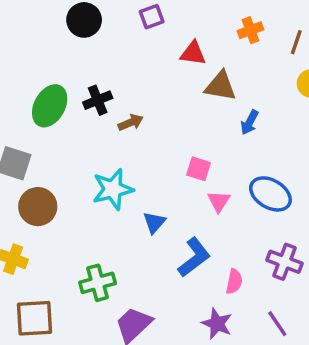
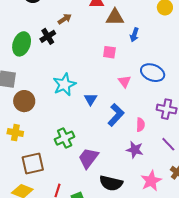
brown arrow: (131, 122) -> (65, 19), moved
pink square: (199, 169) -> (109, 52), moved

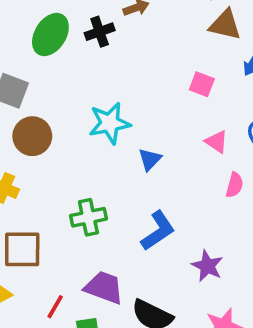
pink triangle: (125, 81) -> (217, 142), turned -32
blue L-shape: (116, 115) -> (158, 231), moved
pink semicircle: (140, 125) -> (234, 185), moved
purple trapezoid: (88, 158) -> (104, 287), moved, turned 60

